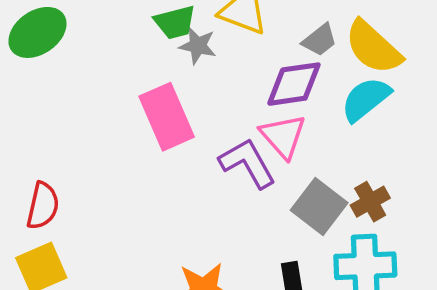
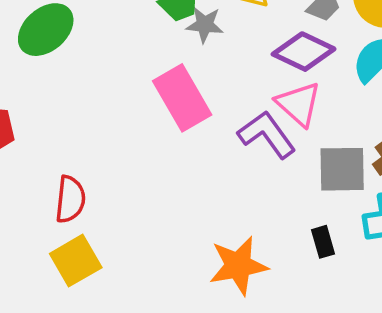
purple diamond: (294, 84) -> (304, 52), turned 40
gray square: (319, 207) -> (342, 169), turned -32

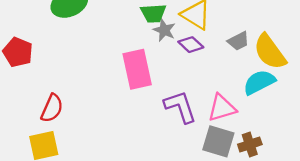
purple diamond: (304, 52) -> (191, 45), moved, size x0.7
pink triangle: (299, 104) -> (222, 108), moved, turned 44

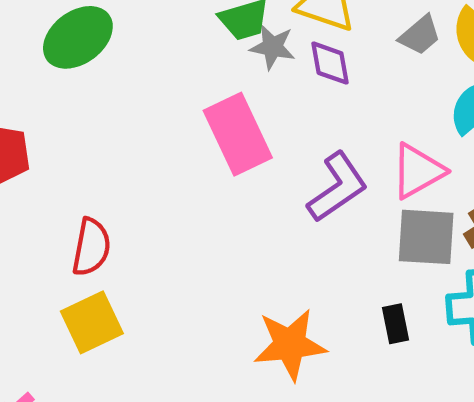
purple diamond: (191, 45) -> (330, 63), turned 50
purple L-shape: (180, 107) -> (337, 187), turned 87

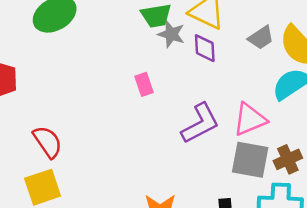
pink rectangle: (238, 134) -> (144, 84), size x0.5
red semicircle: (91, 247) -> (48, 142), turned -52

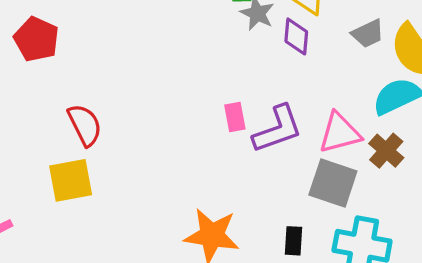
pink rectangle: (144, 84) -> (235, 117), moved
brown cross: (288, 159) -> (386, 151), moved, turned -32

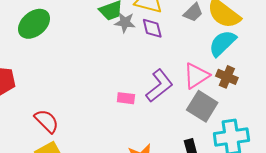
pink rectangle: (235, 117) -> (126, 98), moved, turned -54
gray square: (333, 183) -> (202, 106), turned 32

